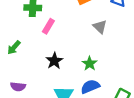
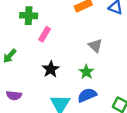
gray triangle: (100, 27) -> (95, 46), moved

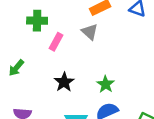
gray triangle: (95, 46) -> (90, 32), moved

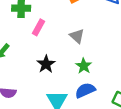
gray triangle: (90, 32) -> (77, 36), moved

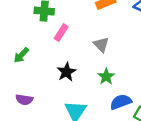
blue semicircle: (85, 90) -> (121, 102), moved

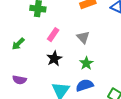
pink rectangle: (61, 33) -> (53, 35), moved
blue semicircle: (121, 102) -> (85, 85), moved

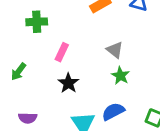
gray triangle: (83, 37) -> (115, 50), moved
green star: (86, 63) -> (120, 76), moved

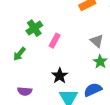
green cross: (37, 22) -> (34, 28), moved, turned -35
black star: (68, 83) -> (60, 76), moved

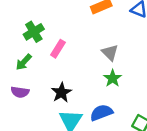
green arrow: (19, 54) -> (24, 62), moved
purple semicircle: (25, 91) -> (20, 92), moved

